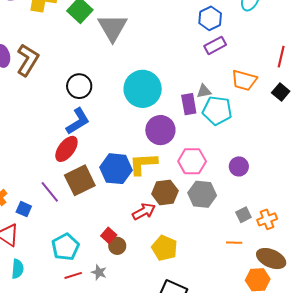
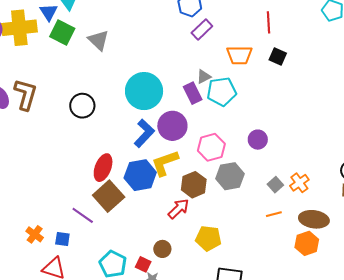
gray triangle: (113, 28) -> (98, 40), size x0.7
blue L-shape: (78, 121) -> (144, 133), moved
red ellipse: (66, 149) -> (103, 168), moved
red square: (109, 235) -> (143, 264), moved

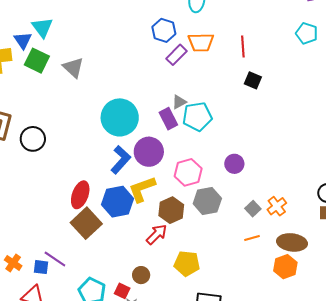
orange trapezoid: (239, 55) -> (201, 42), moved
black circle: (82, 106) -> (33, 139), moved
purple line: (83, 215) -> (55, 259), moved

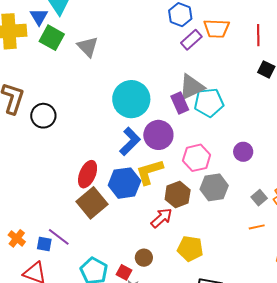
gray triangle: (179, 102) -> (191, 87), size x1.8

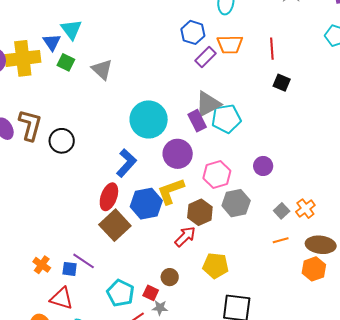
green square: (52, 38) -> (66, 62), size x0.7
blue L-shape: (130, 141) -> (126, 163), moved

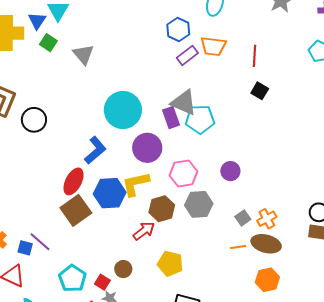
gray triangle: (208, 104) -> (184, 102), turned 44
brown ellipse: (321, 245) -> (266, 244), moved

